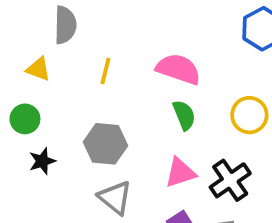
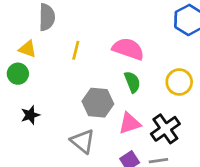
green circle: (25, 119) -> (18, 74), moved
gray hexagon: (106, 144) -> (98, 103), moved

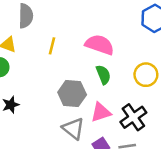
gray triangle: (83, 141) -> (73, 129), moved

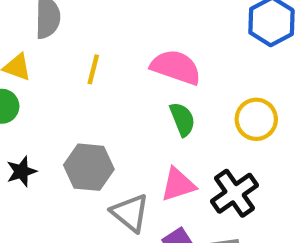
gray hexagon: (72, 93) -> (89, 167), moved

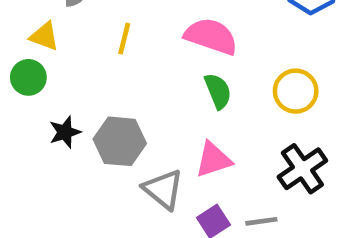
black star: (21, 171) -> (65, 132), moved
black cross: (235, 193) -> (302, 169), moved

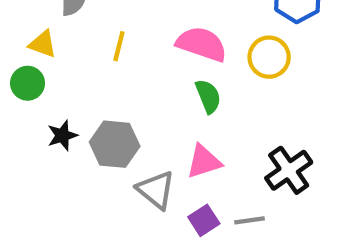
yellow circle: (296, 91) -> (269, 57), moved

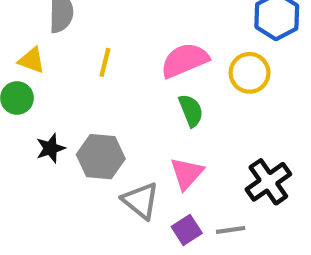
pink semicircle: (202, 44) -> (185, 60), turned -42
pink triangle: (204, 162) -> (187, 173), turned -30

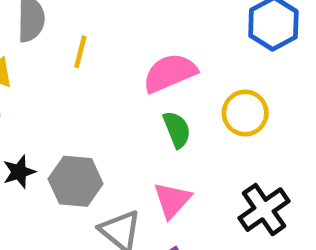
yellow line: (105, 62) -> (80, 52), moved
yellow circle: (250, 73) -> (245, 113), moved

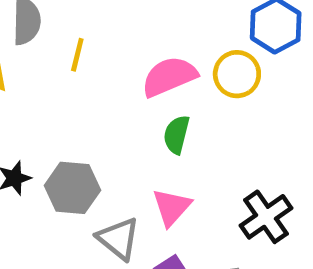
yellow circle: (245, 113) -> (237, 74), moved
green semicircle: (177, 129) -> (176, 135), turned -144

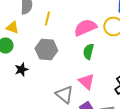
gray hexagon: (72, 188) -> (46, 50), moved
pink triangle: (172, 207) -> (86, 82), turned -30

